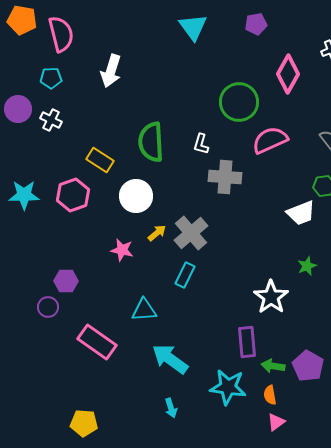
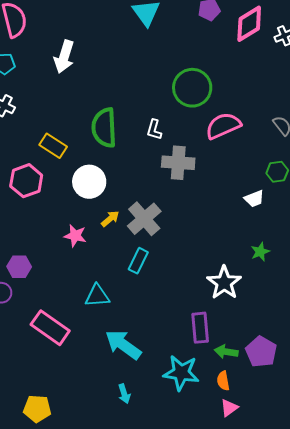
pink diamond: (288, 74) -> (249, 24), moved, turned 30
white trapezoid: (301, 213) -> (254, 199), size x0.7

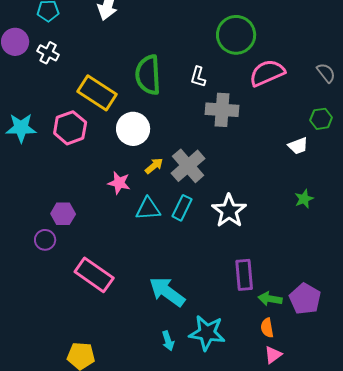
yellow rectangle: (53, 146) -> (97, 93), size x1.4
white star: (224, 283) -> (229, 211), moved
cyan triangle: (97, 296) -> (148, 209), moved
cyan star: (181, 373) -> (207, 333), moved

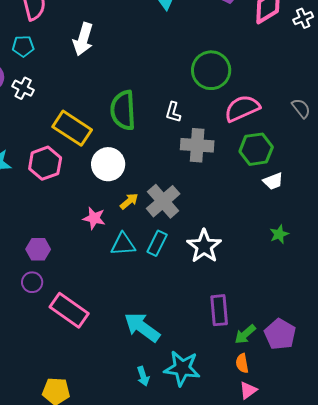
green hexagon: (321, 119) -> (256, 149), moved, size x1.5
purple circle: (45, 240) -> (32, 282), moved
green arrow: (270, 299) -> (245, 334), turned -50

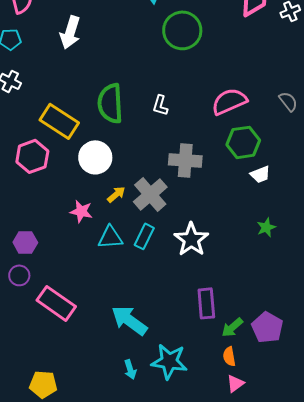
green circle: (211, 70) -> (182, 30), moved
gray cross: (197, 145) -> (185, 160), moved

